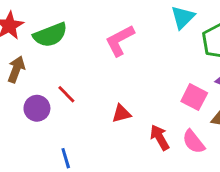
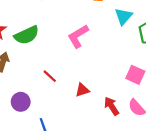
red line: (66, 94) -> (50, 76), moved
purple circle: (37, 108) -> (21, 102), moved

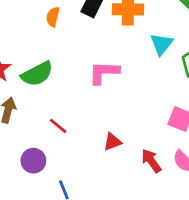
pink L-shape: (78, 36) -> (104, 72), turned 35
red line: (50, 76) -> (58, 126), moved

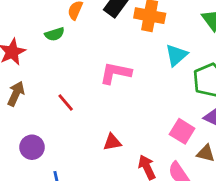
green semicircle: (37, 74) -> (55, 34), moved, size x0.6
red line: (58, 126) -> (66, 103), moved

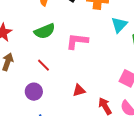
green semicircle: (55, 34) -> (45, 31), moved, size x1.5
purple circle: (32, 147) -> (34, 92), moved

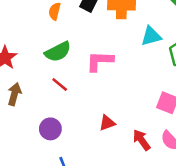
cyan triangle: (119, 25) -> (151, 36), turned 36
red line: (43, 65) -> (60, 85), moved

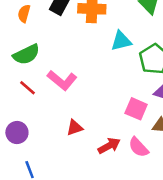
pink L-shape: (100, 61) -> (62, 80), moved, turned -144
red arrow: (142, 140) -> (109, 146), turned 95

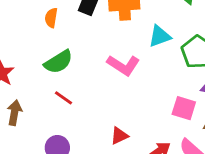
pink L-shape: (62, 80) -> (123, 65), moved

